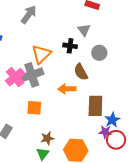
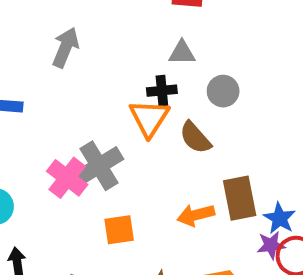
gray triangle: (84, 30) -> (182, 53), turned -40
orange triangle: (41, 54) -> (149, 118), moved
orange arrow: (67, 89) -> (196, 215), moved

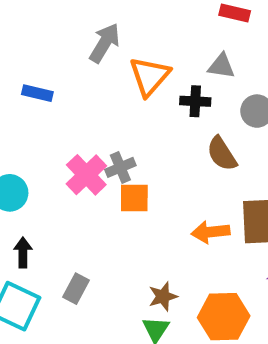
orange triangle: (149, 118) -> (150, 76), moved
gray cross: (99, 166) -> (120, 167), size x0.6
orange square: (119, 230) -> (134, 198), moved

